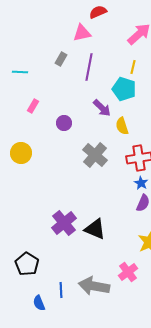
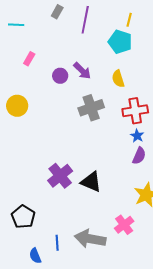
purple arrow: (102, 108) -> (82, 71), moved
gray cross: (95, 155) -> (91, 108), turned 30

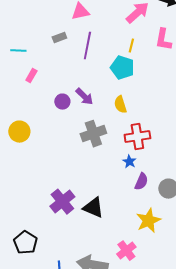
gray rectangle: (57, 12) -> (59, 38), turned 40
pink rectangle: (29, 59) -> (31, 76), moved
blue star: (137, 136) -> (129, 162), moved

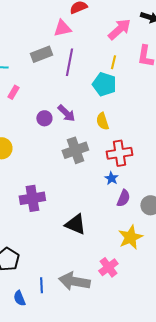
gray rectangle: (59, 38) -> (41, 54), size x1.5
purple cross: (62, 202) -> (32, 198), moved, turned 30

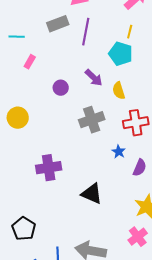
purple arrow: (66, 113) -> (94, 78), moved
blue star: (111, 178) -> (119, 152), moved
pink cross: (108, 267) -> (138, 237), moved

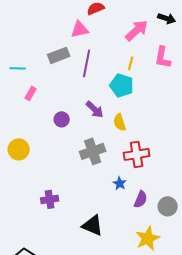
purple cross: (49, 168) -> (50, 199), size x0.7

